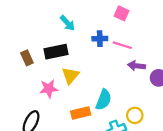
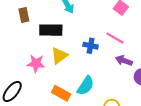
blue cross: (100, 39) -> (91, 46), moved
brown rectangle: (27, 58) -> (24, 15), moved
orange rectangle: (81, 113) -> (61, 93), turned 30

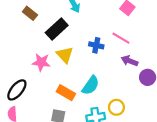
brown rectangle: (24, 15) -> (30, 13), turned -40
black rectangle: (51, 30) -> (57, 29), turned -45
yellow triangle: (59, 56) -> (65, 55), turned -36

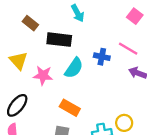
black rectangle: (57, 29) -> (59, 40), turned 50
yellow triangle: (65, 55) -> (18, 61), moved
cyan semicircle: (91, 85) -> (74, 68), moved

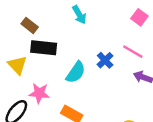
black rectangle: (59, 40) -> (44, 48), moved
blue cross: (102, 57) -> (105, 60), turned 35
pink star: (43, 75) -> (39, 93), moved

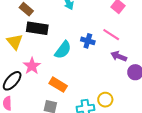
blue cross: (105, 60) -> (88, 41), turned -32
pink star: (39, 93) -> (32, 66), turned 30

